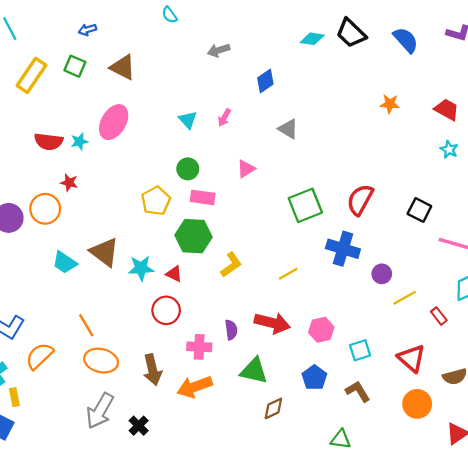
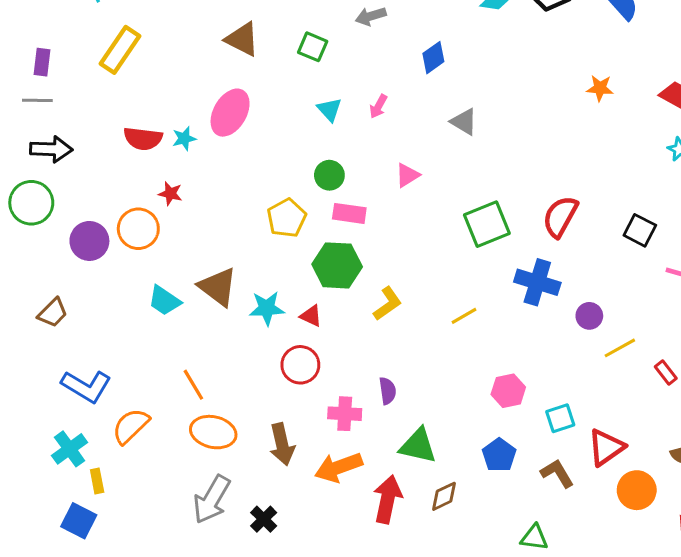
green square: (75, 66) -> (313, 47), moved
red arrow: (272, 323) -> (388, 499), moved, turned -92
red triangle: (411, 358) -> (606, 447), moved, turned 44

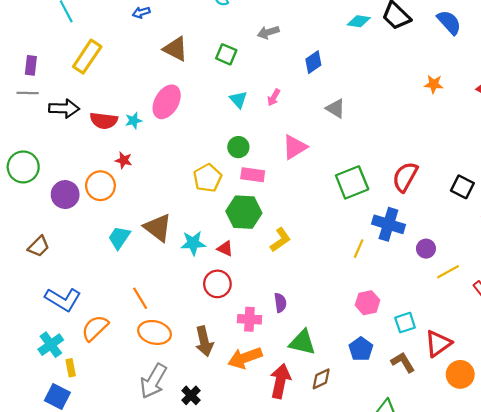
black arrow: (51, 149) -> (64, 108), moved
pink triangle: (407, 175) -> (295, 147), size x1.4
cyan trapezoid: (164, 301) -> (119, 238), turned 90
yellow line: (464, 316) -> (359, 249), moved, turned -36

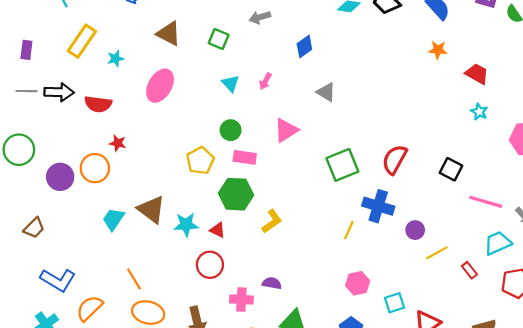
orange star: (434, 84) -> (438, 50), moved
gray line: (28, 93) -> (26, 91), moved
cyan star: (134, 121) -> (115, 59), moved
purple semicircle: (280, 303) -> (272, 283), turned -72

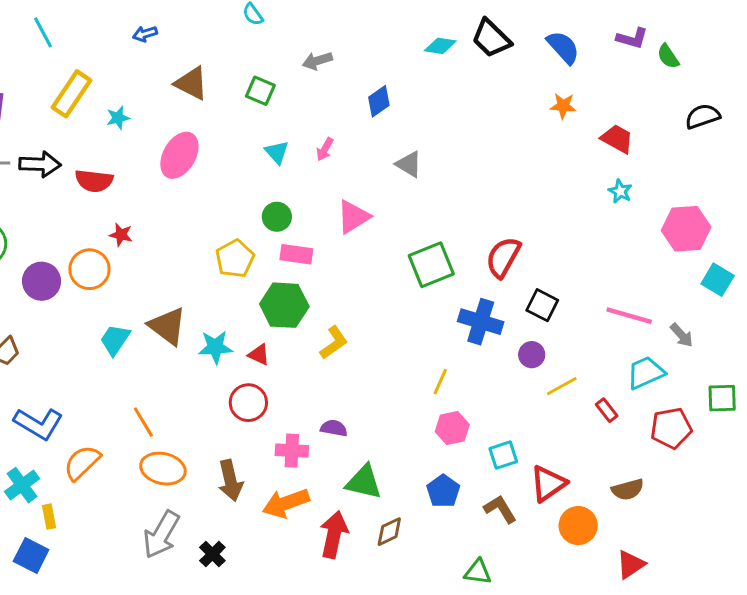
black square: (451, 169) -> (542, 305), moved
yellow line: (349, 230) -> (440, 382), moved

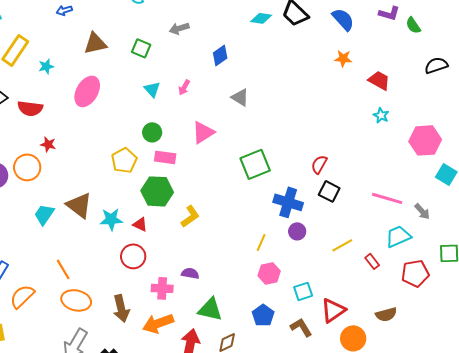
brown triangle: (191, 83) -> (95, 43), turned -40
red semicircle: (503, 257) -> (319, 164), moved, size x0.7
purple circle: (532, 355) -> (297, 231), moved

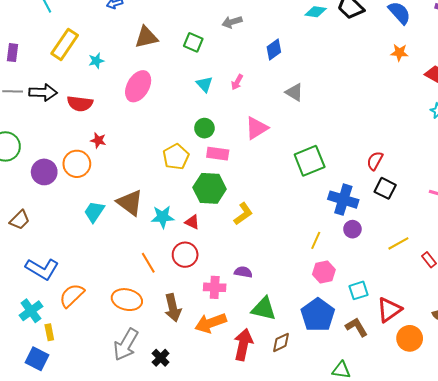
orange line: (63, 269) -> (148, 263), moved
blue pentagon: (263, 315) -> (318, 315), size x1.5

